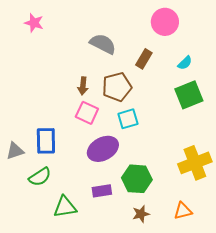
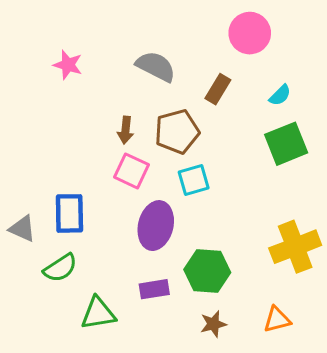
pink star: (34, 23) -> (68, 65), moved
purple ellipse: (103, 149) -> (156, 226), turned -48
gray triangle: (15, 151) -> (22, 229), turned 42

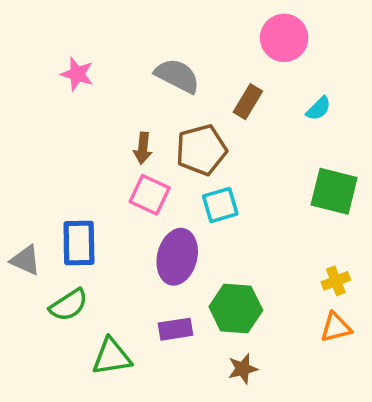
green square: (286, 144) -> (334, 191), moved, turned 36
yellow cross: (295, 247) -> (336, 281), size x0.5
orange triangle: (277, 319) -> (336, 327), moved

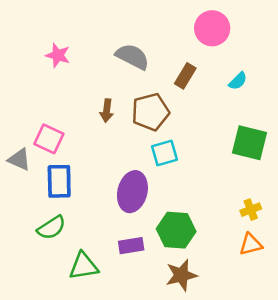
pink square: (150, 195) -> (49, 139), moved
gray triangle: (26, 260) -> (19, 159), moved
brown star: (243, 369) -> (181, 275), size x1.4

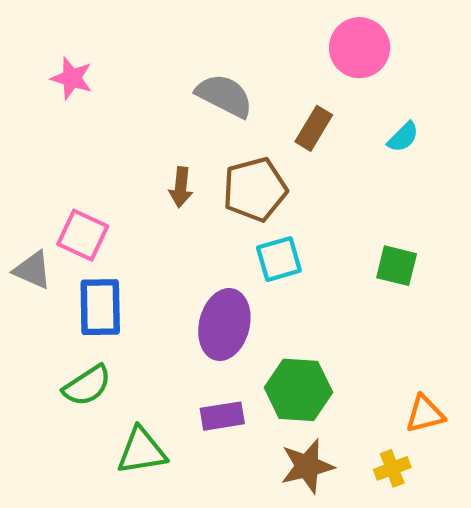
pink star: (58, 55) -> (72, 78), moved
green square: (249, 143) -> (397, 266), moved, size x0.7
yellow cross: (251, 210) -> (392, 468), moved

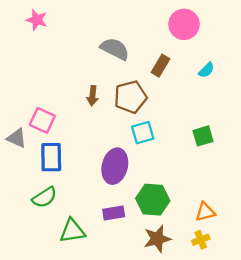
pink star: (72, 78) -> (37, 20), moved
green square: (397, 266) -> (203, 136), turned -30
orange triangle: (425, 414) -> (205, 212), moved

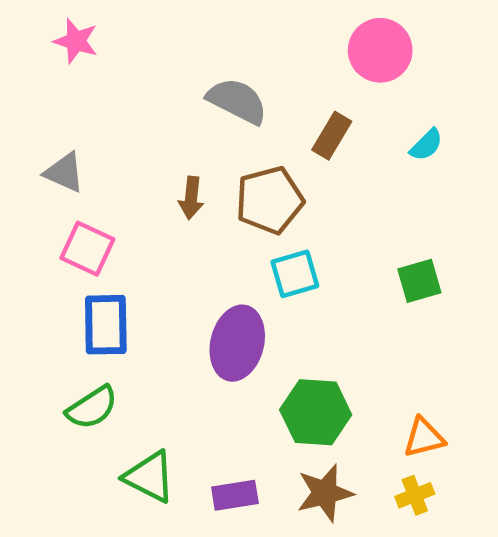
gray triangle: (17, 138) -> (64, 172), moved
purple rectangle: (114, 213) -> (235, 495), moved
green triangle: (72, 231) -> (150, 477), turned 36

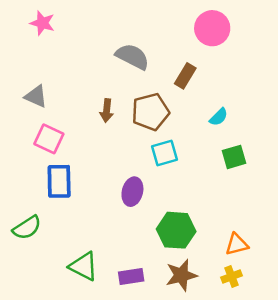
cyan semicircle: (426, 145) -> (219, 117), moved
purple ellipse: (237, 343) -> (132, 192), size x0.7
green semicircle: (92, 408) -> (27, 228), moved

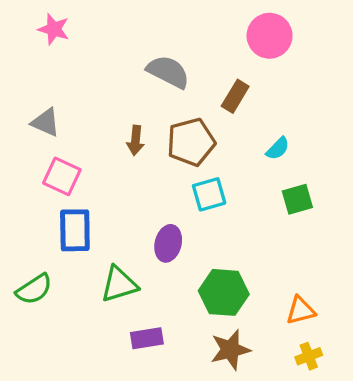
green triangle: (84, 266) -> (119, 284), moved, turned -44
purple rectangle: (131, 277) -> (147, 338), moved
yellow cross: (232, 277) -> (309, 356), moved

